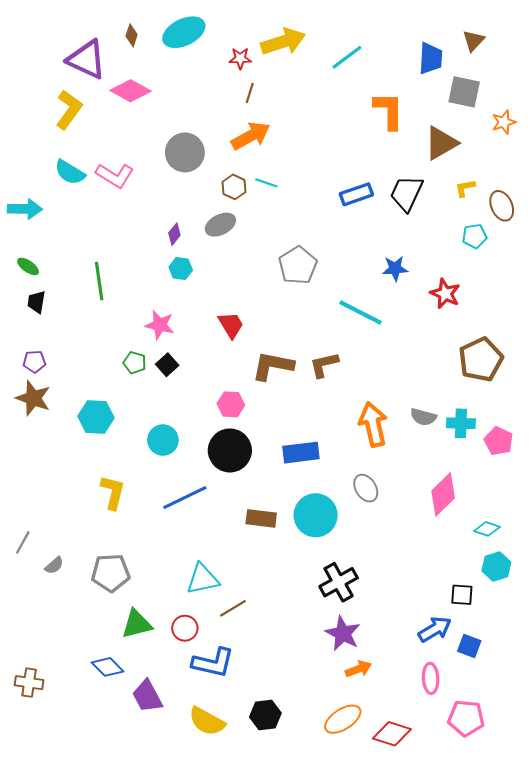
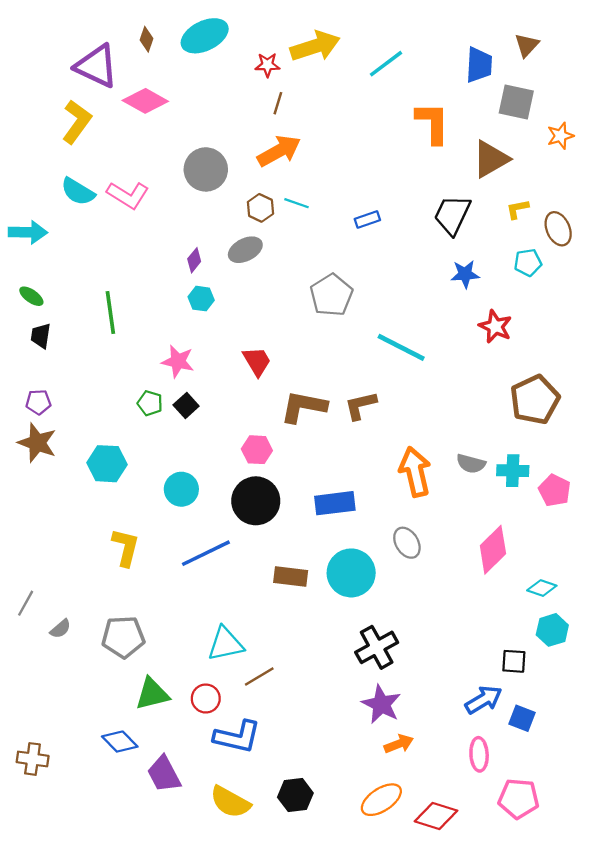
blue rectangle: (356, 194) -> (367, 219), moved, size x0.7
blue star: (395, 269) -> (465, 274), moved

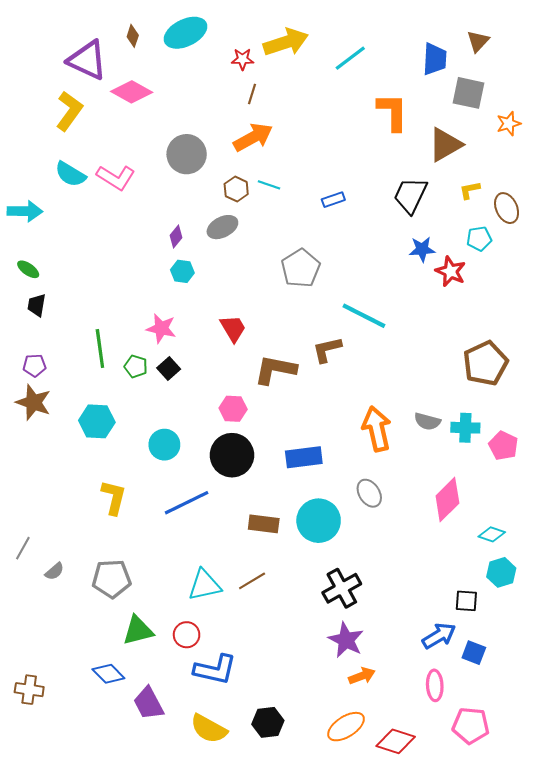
green line: (110, 312) -> (100, 349), moved
red star: (495, 326) -> (451, 271), moved
brown L-shape: (360, 406) -> (327, 350), moved
brown line: (259, 676) -> (252, 581), moved

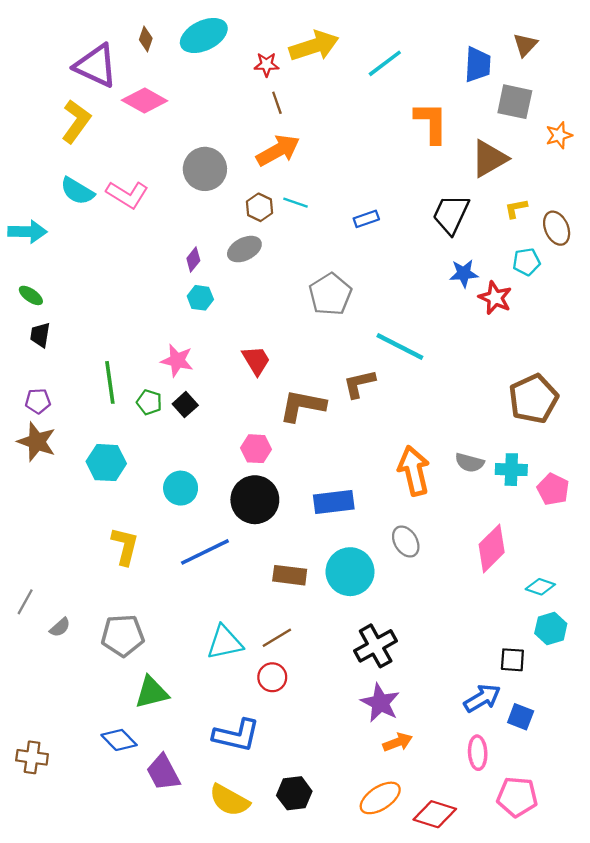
brown line: (252, 94) -> (277, 103), turned -36
red circle: (187, 635) -> (272, 677), moved

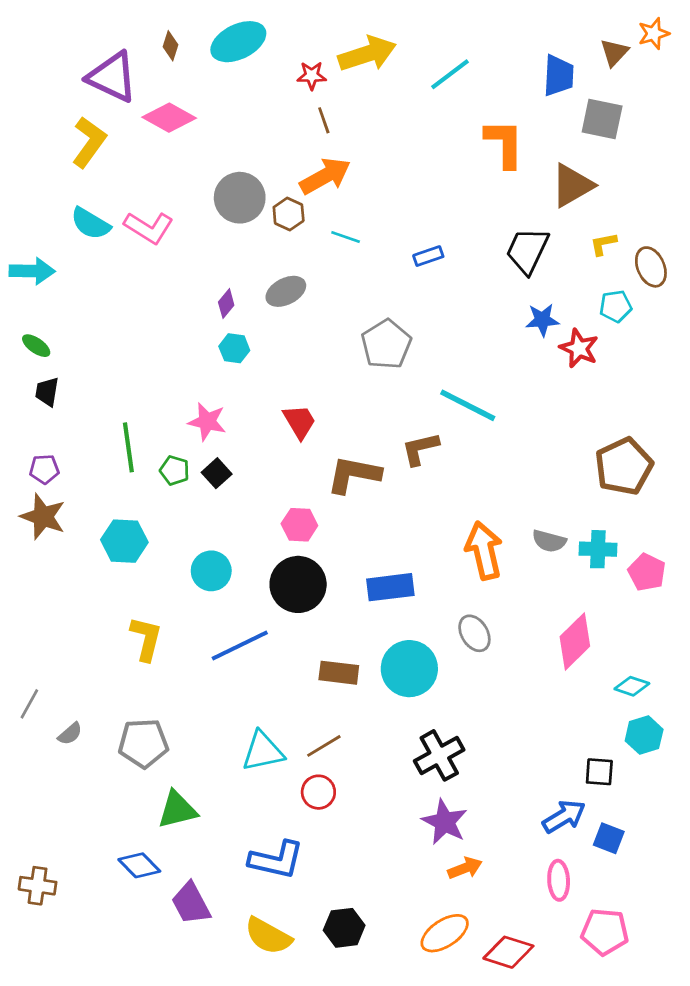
orange star: (559, 135) -> (654, 34), moved
brown hexagon: (260, 207) -> (289, 214), moved

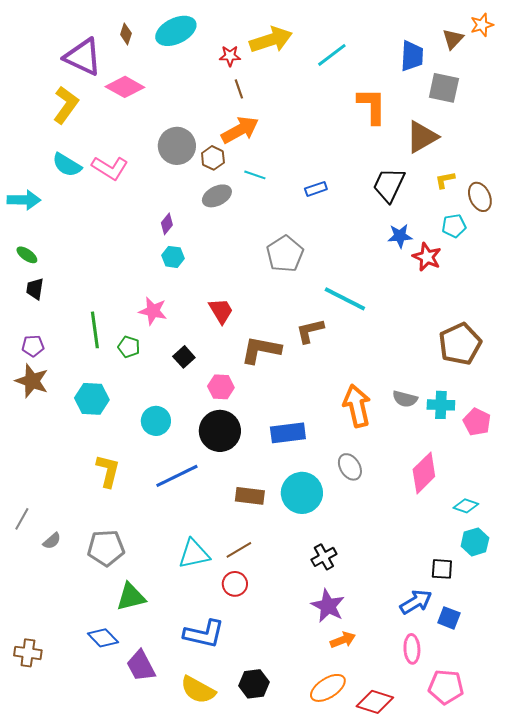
gray ellipse: (286, 291) -> (217, 196), moved
black square: (217, 473) -> (184, 357), moved
black cross: (439, 755) -> (324, 557), size x0.7

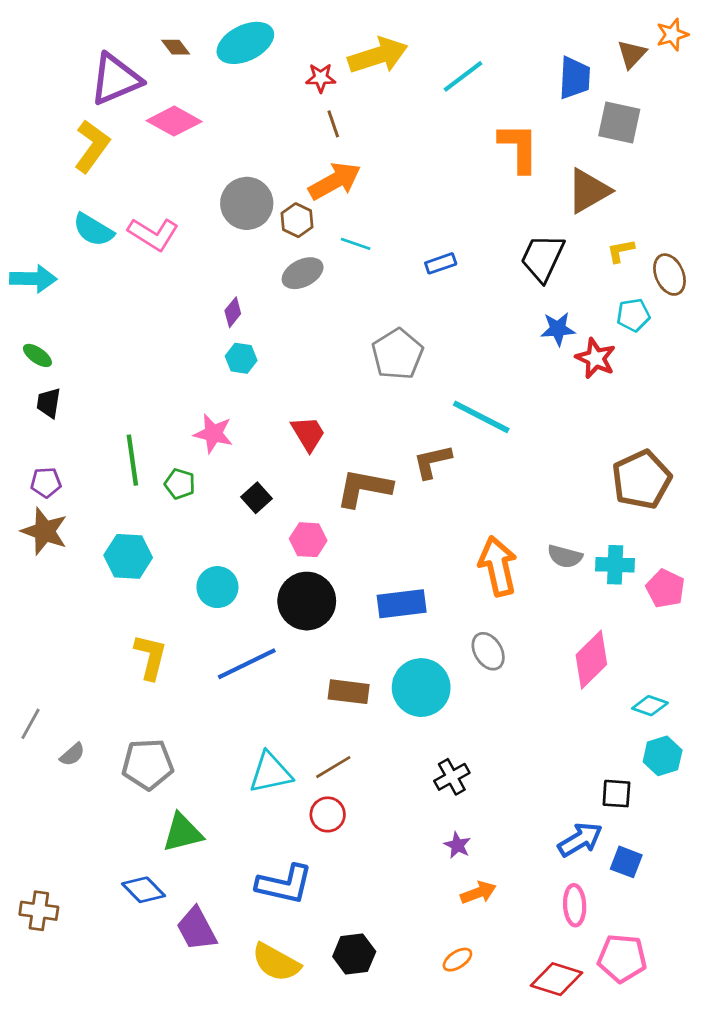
brown diamond: (126, 34) -> (176, 47), turned -55
purple triangle: (83, 57) -> (116, 79), turned -48
purple star: (328, 606) -> (457, 845), size x0.6
orange ellipse: (328, 688) -> (457, 960), size x0.6
red diamond: (375, 702) -> (556, 979), moved

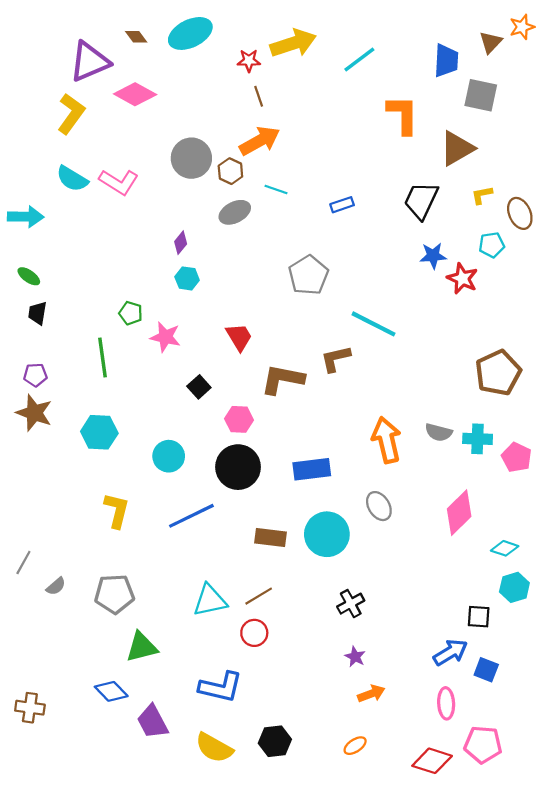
green pentagon: (180, 484) -> (131, 313), moved

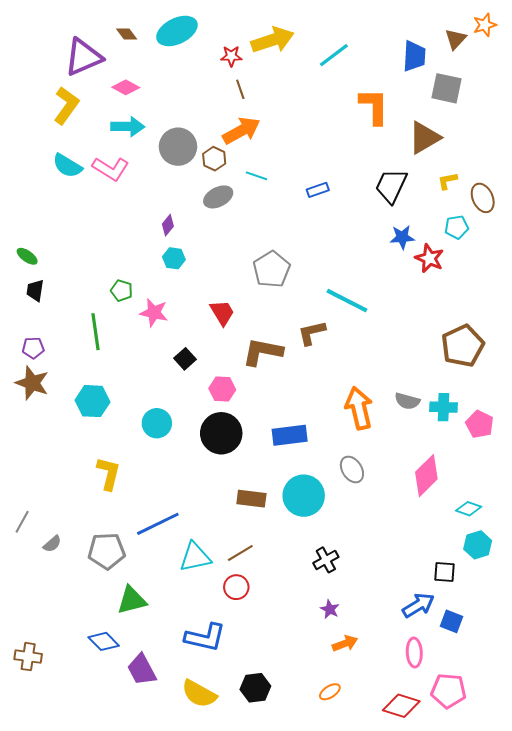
pink diamond: (135, 94) -> (126, 87), size x0.7
cyan arrow: (26, 217) -> (128, 127), moved
gray pentagon: (308, 275) -> (271, 269), moved
blue line: (191, 516) -> (158, 524), moved

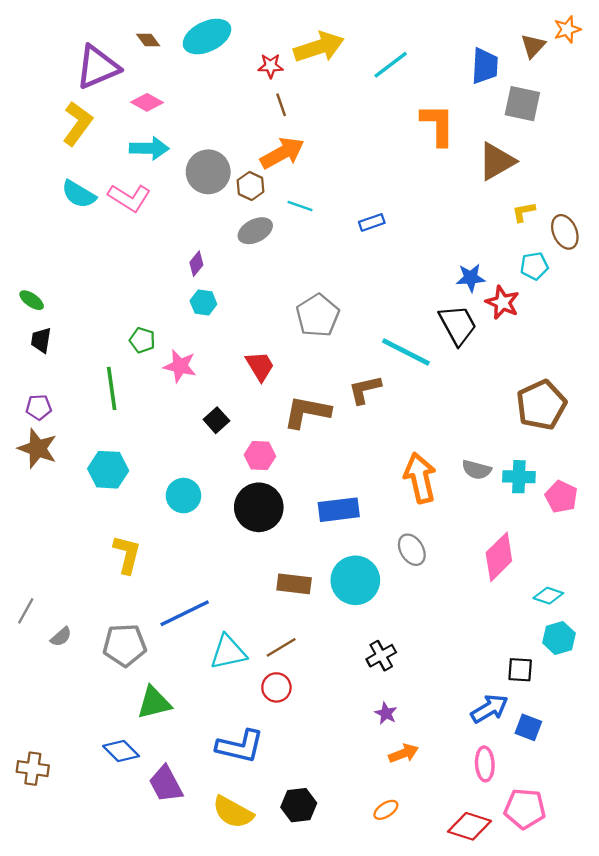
black trapezoid: (391, 186) -> (458, 325), moved, turned 126

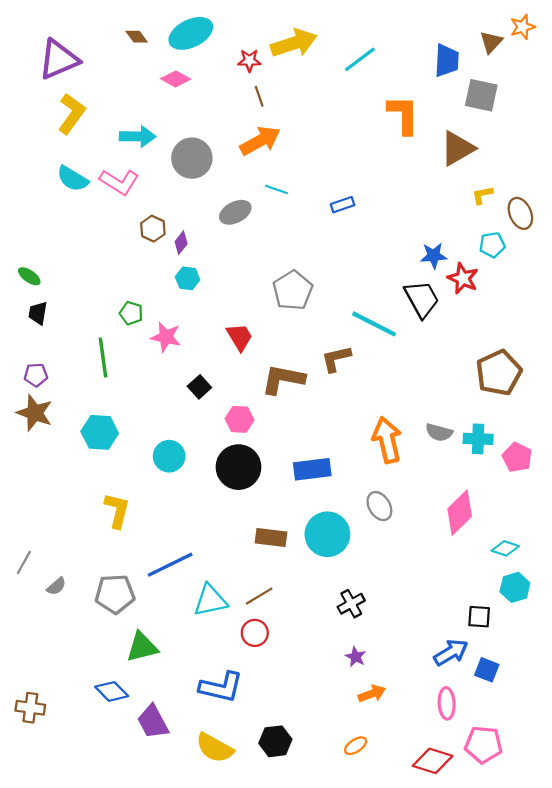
purple triangle: (98, 67) -> (59, 59), moved
pink diamond: (147, 102) -> (176, 79), moved
brown hexagon: (251, 186) -> (153, 229), moved

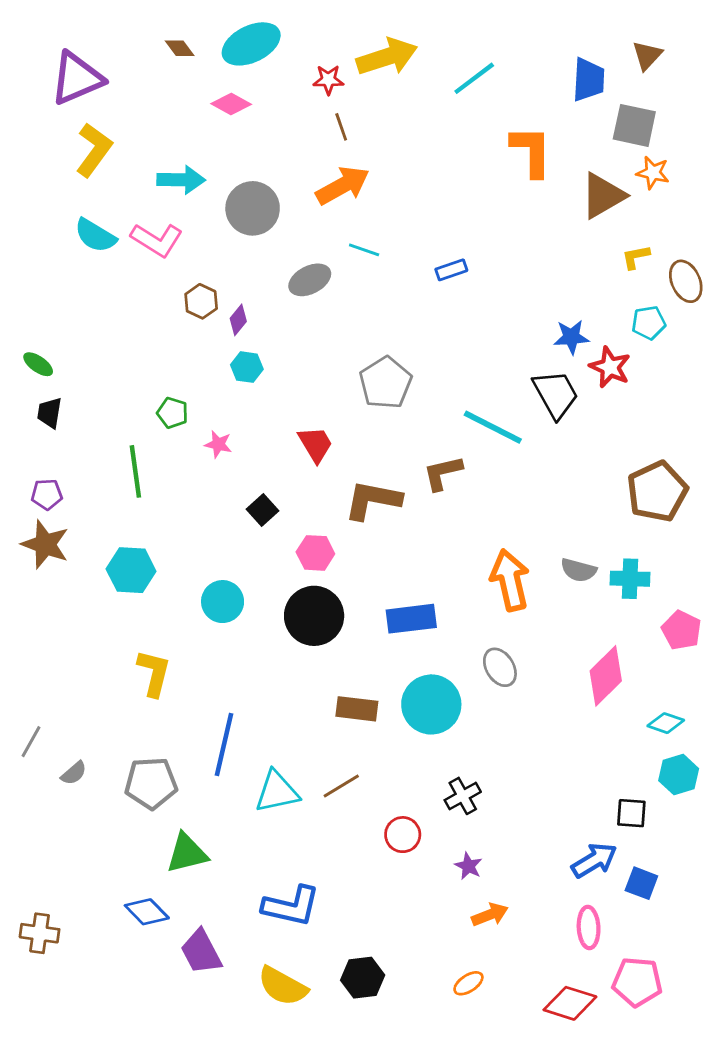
orange star: (523, 27) -> (653, 173), moved, turned 30
pink star: (166, 337) -> (218, 444), size x0.7
pink pentagon: (517, 457) -> (681, 630), moved
blue line: (170, 565) -> (224, 745), turned -51
red circle: (255, 633) -> (403, 835), moved

